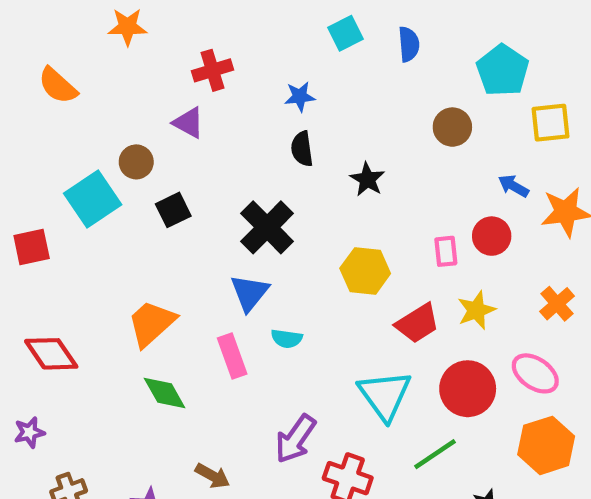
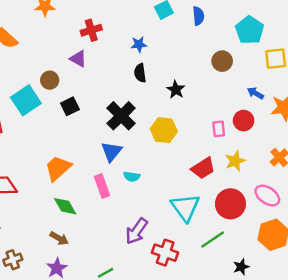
yellow hexagon: (365, 271) -> (164, 130), moved
brown arrow: (213, 476) -> (59, 238), moved

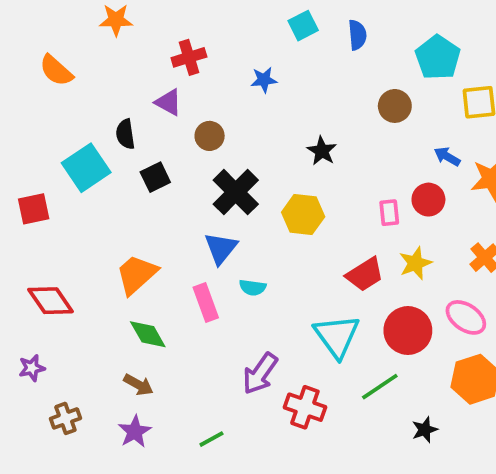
black semicircle: (140, 73) -> (125, 134), moved
brown circle: (50, 80) -> (210, 136), moved

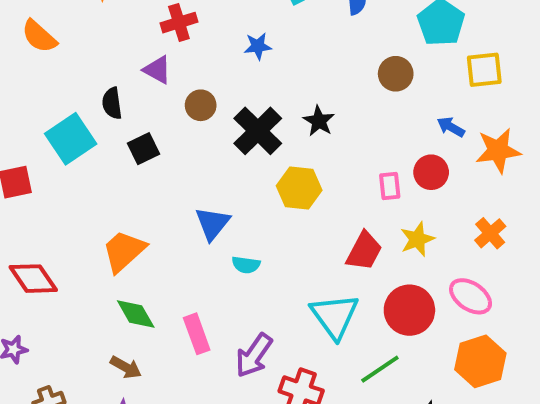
black cross: (236, 192) -> (258, 131), moved
red trapezoid: (365, 274) -> (364, 251), turned -30
pink rectangle: (206, 302) -> (197, 334), moved

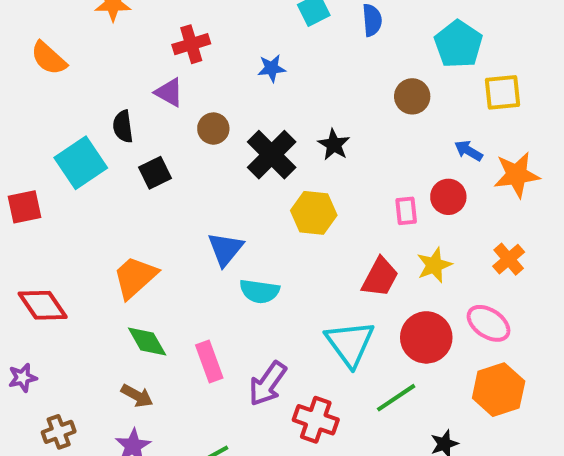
cyan semicircle: (246, 265) -> (260, 291), size x1.4

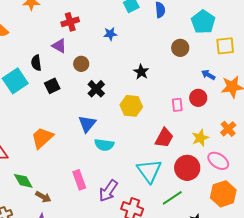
black cross: (272, 155) -> (96, 89), moved, size x0.7
yellow star: (434, 265) -> (200, 138), moved
green diamond: (147, 341) -> (23, 181), moved

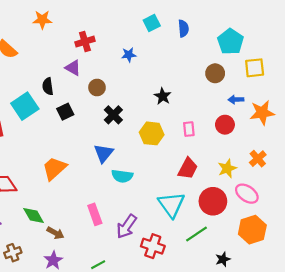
brown circle: (180, 48) -> (215, 73), moved
blue arrow: (208, 75) -> (236, 100), turned -32
pink rectangle: (177, 105) -> (189, 129), moved

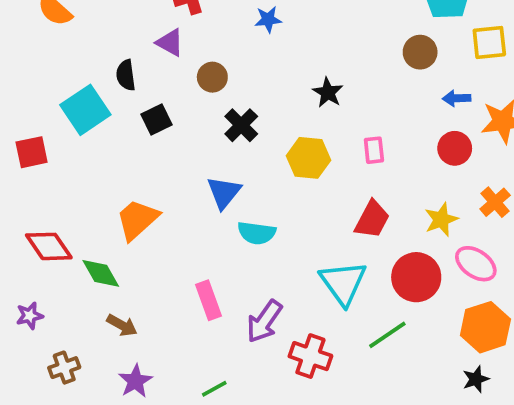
red circle: (225, 125) -> (455, 148), moved
green diamond: (34, 215) -> (101, 273), moved
brown arrow: (55, 233) -> (122, 325), moved
black star: (223, 259) -> (476, 379), moved

